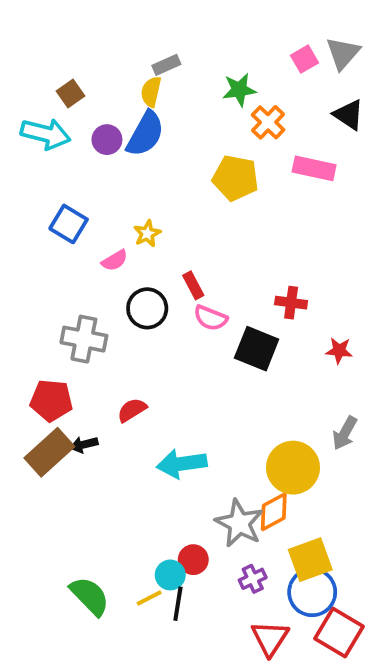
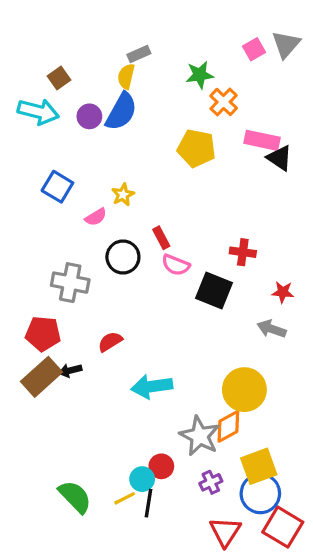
black triangle: (349, 115) -> (280, 158), moved
gray arrow: (345, 433) -> (272, 329), moved, turned 80

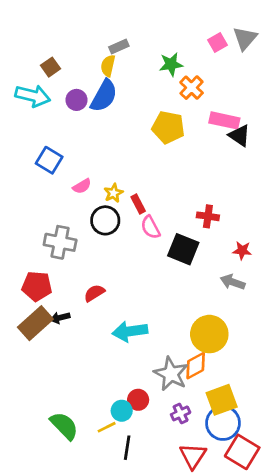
yellow star: (123, 195) -> (113, 193), moved
pink semicircle: (176, 265) -> (150, 227), turned 40
black line: (149, 503) -> (127, 448), moved

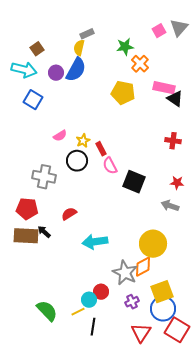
blue square: (49, 160) -> (33, 100), moved
red cross: (208, 216) -> (173, 141), moved
black arrow: (60, 318) -> (44, 232), turned 56
brown rectangle: (35, 323) -> (26, 236), turned 45

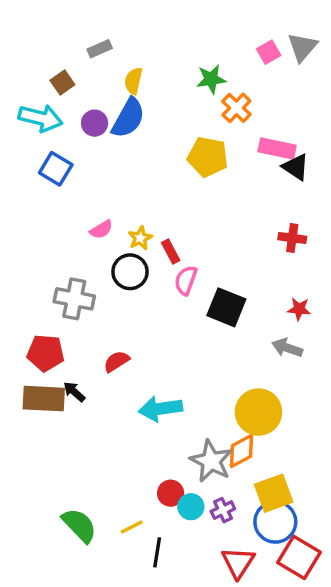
gray rectangle: (87, 34) -> (100, 49), moved
pink semicircle: (110, 166) -> (186, 280), turned 48
cyan circle: (89, 300) -> (191, 507), moved

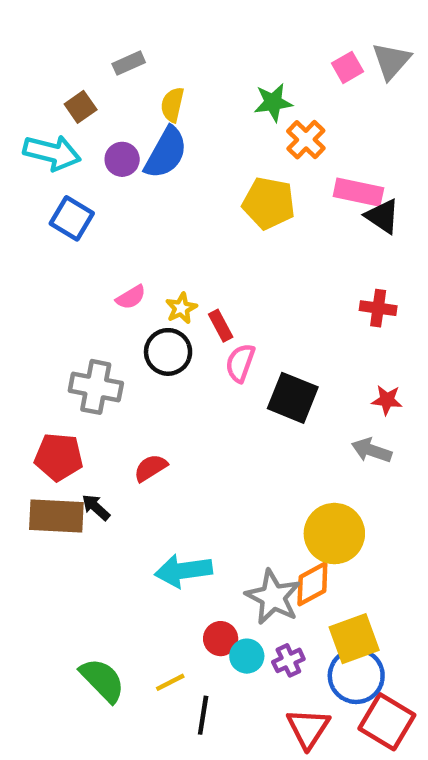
cyan arrow: (160, 409) -> (183, 571), moved

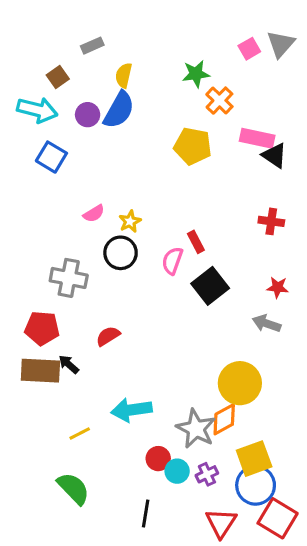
red rectangle: (221, 326) -> (196, 242), moved
black square: (293, 398) -> (210, 286), turned 30
yellow line: (170, 682) -> (80, 433), moved

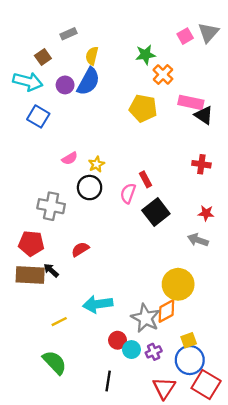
yellow square: (254, 459) -> (189, 340), size x0.6

